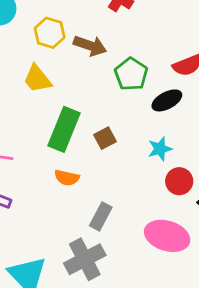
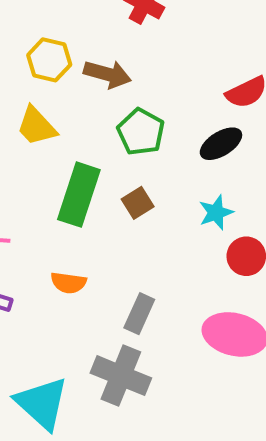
green pentagon: (131, 74) -> (141, 132), moved
orange semicircle: (67, 178) -> (68, 283), moved
gray cross: (85, 259) -> (121, 376), turned -36

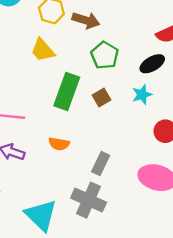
cyan star: (216, 213) -> (142, 95), moved

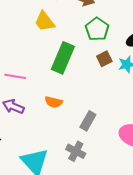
brown square: (102, 97) -> (104, 59), moved
gray cross: (89, 200) -> (76, 151), size x0.7

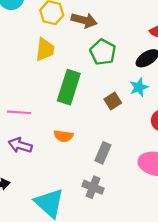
yellow trapezoid: (45, 21) -> (45, 49), turned -130
brown square: (104, 59) -> (113, 101), moved

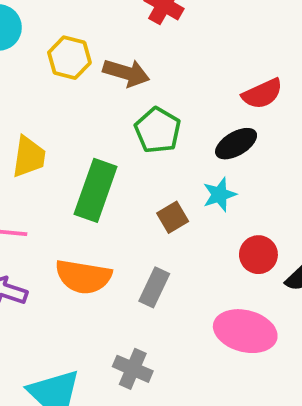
yellow trapezoid: (45, 49) -> (29, 157), moved
orange semicircle: (63, 136) -> (83, 277), size x1.6
gray rectangle: (103, 153) -> (154, 287), moved

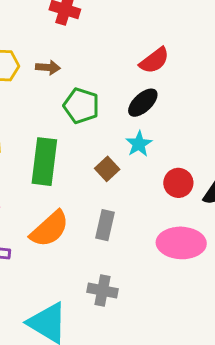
brown arrow: (126, 73) -> (48, 67), size x0.7
orange semicircle: (83, 277) -> (50, 229), turned -39

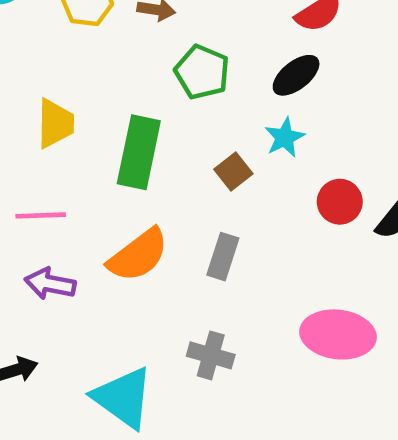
pink ellipse: (181, 243) -> (338, 334), moved

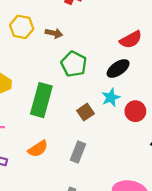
red circle: (340, 202) -> (135, 111), moved
orange semicircle: (138, 255) -> (38, 149), size x0.7

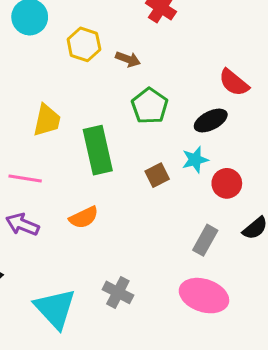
red semicircle: (131, 40) -> (234, 83), turned 60
green rectangle: (41, 100) -> (98, 150), turned -36
gray rectangle: (78, 152) -> (205, 240), moved

